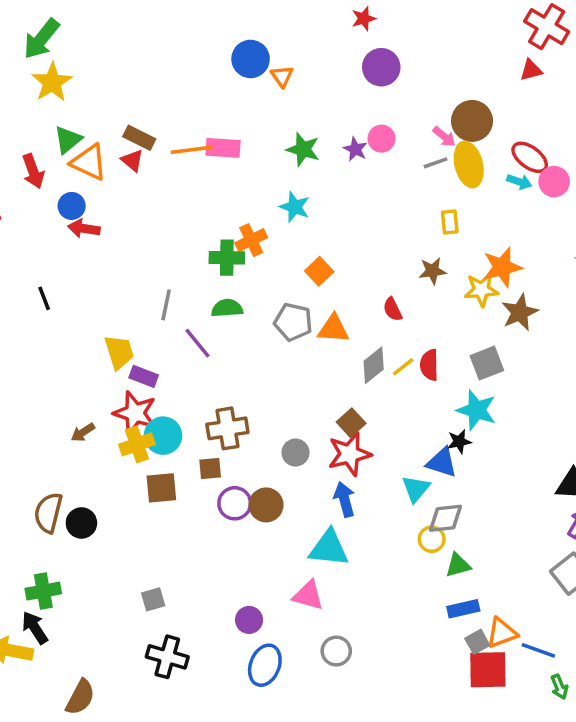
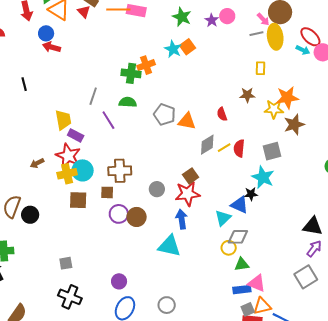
orange square: (319, 271) -> (187, 47), moved
pink triangle: (308, 595) -> (257, 283), moved

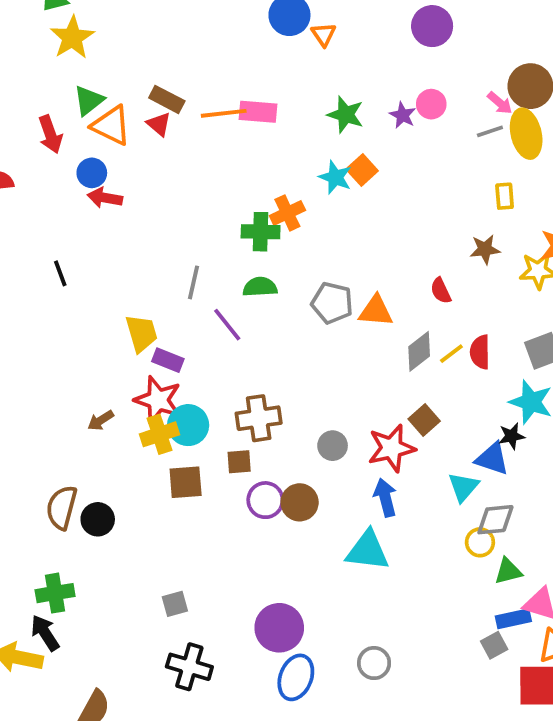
brown square: (191, 176) -> (424, 420), moved
purple circle: (119, 281) -> (279, 628), size x1.6
gray square: (248, 309) -> (494, 645), moved

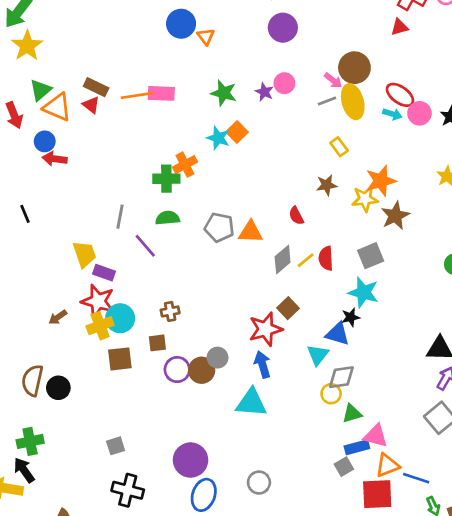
yellow rectangle: (505, 196) -> (339, 147), turned -30
brown cross: (259, 418) -> (170, 311), size x0.6
gray circle: (333, 446) -> (218, 358), moved

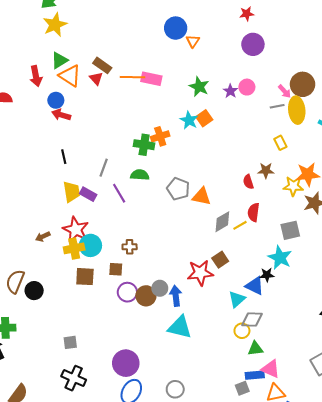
black line: (25, 214) -> (64, 157), moved
red semicircle: (296, 216) -> (248, 182), moved
red semicircle: (326, 258) -> (253, 212), moved
purple rectangle: (104, 273) -> (88, 194), moved
blue arrow: (262, 364) -> (176, 296), moved

